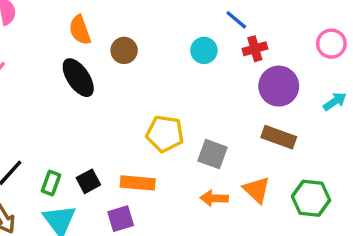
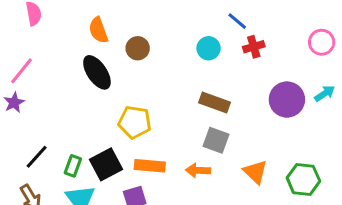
purple circle: (279, 86) -> (287, 100), moved
yellow pentagon: (165, 134) -> (135, 122), moved
brown rectangle: (279, 137) -> (215, 103), moved
black square: (88, 181) -> (106, 164), size x1.5
orange arrow: (214, 198) -> (198, 170), moved

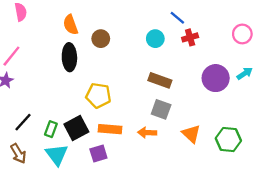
black ellipse: (97, 72) -> (69, 57), turned 32

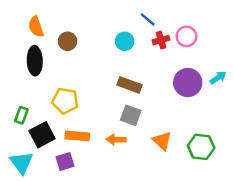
pink circle: (242, 34) -> (186, 36), moved
green rectangle: (51, 129) -> (21, 115), moved

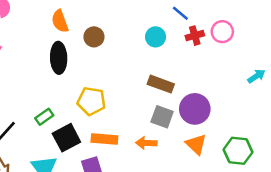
purple circle: (188, 83) -> (195, 109), moved
green rectangle: (21, 115) -> (44, 117), turned 35

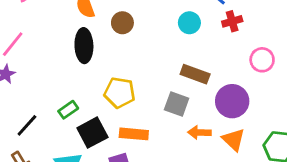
pink circle: (222, 32) -> (262, 60), moved
gray square: (162, 117) -> (177, 104), moved
orange arrow: (146, 143) -> (199, 133), moved

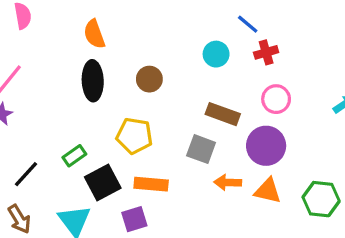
brown circle: (122, 23) -> (149, 79), moved
pink circle: (262, 60) -> (276, 99), moved
orange triangle: (234, 140) -> (268, 191), turned -30

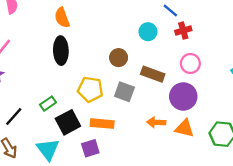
brown circle: (149, 79) -> (119, 58), moved
gray square: (201, 149) -> (124, 92), moved

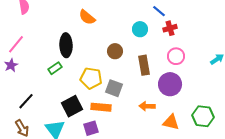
orange semicircle: (62, 18) -> (87, 17), moved, turned -30
brown rectangle: (153, 74) -> (144, 65), turned 60
gray square: (124, 92) -> (114, 88), moved
green rectangle: (48, 104) -> (55, 68), moved
orange triangle: (184, 128) -> (171, 122), moved

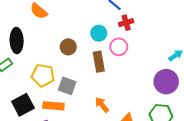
cyan circle: (140, 29) -> (99, 33), moved
pink circle: (176, 56) -> (119, 47), moved
purple circle: (170, 84) -> (166, 82), moved
orange arrow: (147, 106) -> (102, 105), turned 49

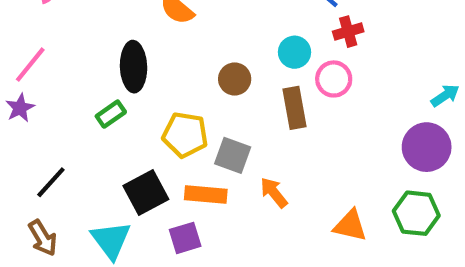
orange arrow: (102, 105) -> (274, 193), moved

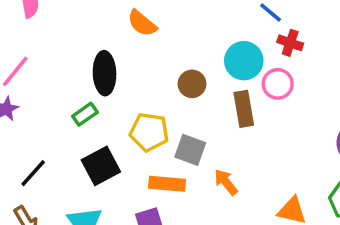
red cross: (348, 32) -> (290, 43), turned 35
cyan circle: (294, 52) -> (244, 61), size x1.4
black square: (146, 193) -> (101, 166), moved

